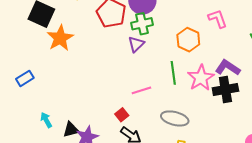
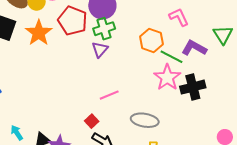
orange star: (60, 38) -> (39, 33), moved
purple L-shape: (228, 68) -> (194, 48), moved
green line: (173, 73) -> (172, 57), moved, turned -50

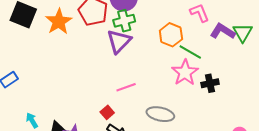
purple L-shape: (194, 48) -> (223, 31), moved
purple triangle: (100, 49) -> (119, 41), size x1.5
black cross: (193, 87) -> (210, 83), size x0.7

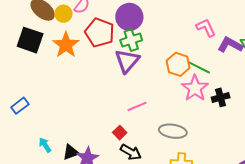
orange hexagon: (171, 35) -> (178, 64), moved

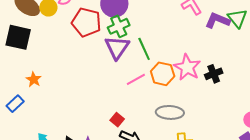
orange star: (66, 45) -> (34, 79), moved, size x0.6
orange hexagon: (178, 64) -> (163, 74), moved
green line: (199, 67) -> (144, 49), moved, turned 45
pink line: (137, 106) -> (136, 79), moved

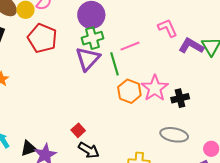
red pentagon: (86, 22) -> (42, 38), moved
pink line: (136, 79) -> (130, 46), moved
gray ellipse: (170, 112) -> (174, 135), moved

